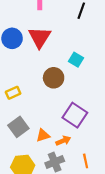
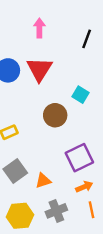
purple square: (75, 115) -> (79, 158), turned 30
orange arrow: (63, 141) -> (84, 187), moved

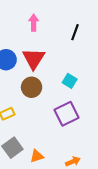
brown circle: (55, 115) -> (32, 87), moved
purple square: (79, 158) -> (66, 114), moved

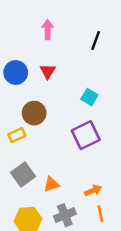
red triangle: (34, 59) -> (48, 71), size x0.6
brown circle: (32, 87) -> (34, 113), moved

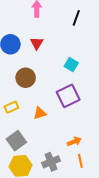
yellow rectangle: (17, 135) -> (11, 107), moved
gray square: (23, 174) -> (16, 141), moved
orange triangle: (51, 184) -> (40, 113), moved

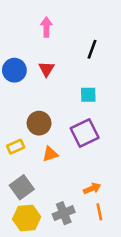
black line: (76, 18) -> (92, 49), moved
cyan square: (71, 65) -> (88, 95), turned -32
brown circle: (26, 78) -> (39, 123), moved

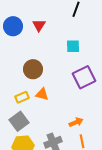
purple square: (85, 133) -> (84, 77), moved
yellow rectangle: (16, 147) -> (22, 97), moved
orange triangle: (50, 154) -> (42, 94), turned 32

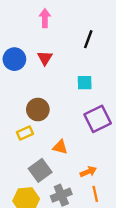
orange triangle: (42, 94) -> (60, 147), moved
yellow rectangle: (22, 97) -> (25, 133), moved
gray square: (19, 121) -> (40, 170), moved

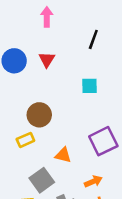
purple square: (98, 119) -> (103, 141), moved

